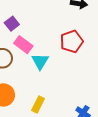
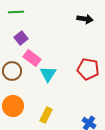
red pentagon: (72, 41) -> (88, 69), moved, turned 30

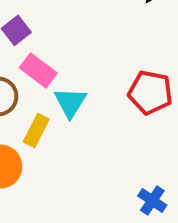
yellow rectangle: (46, 115) -> (36, 130), moved

